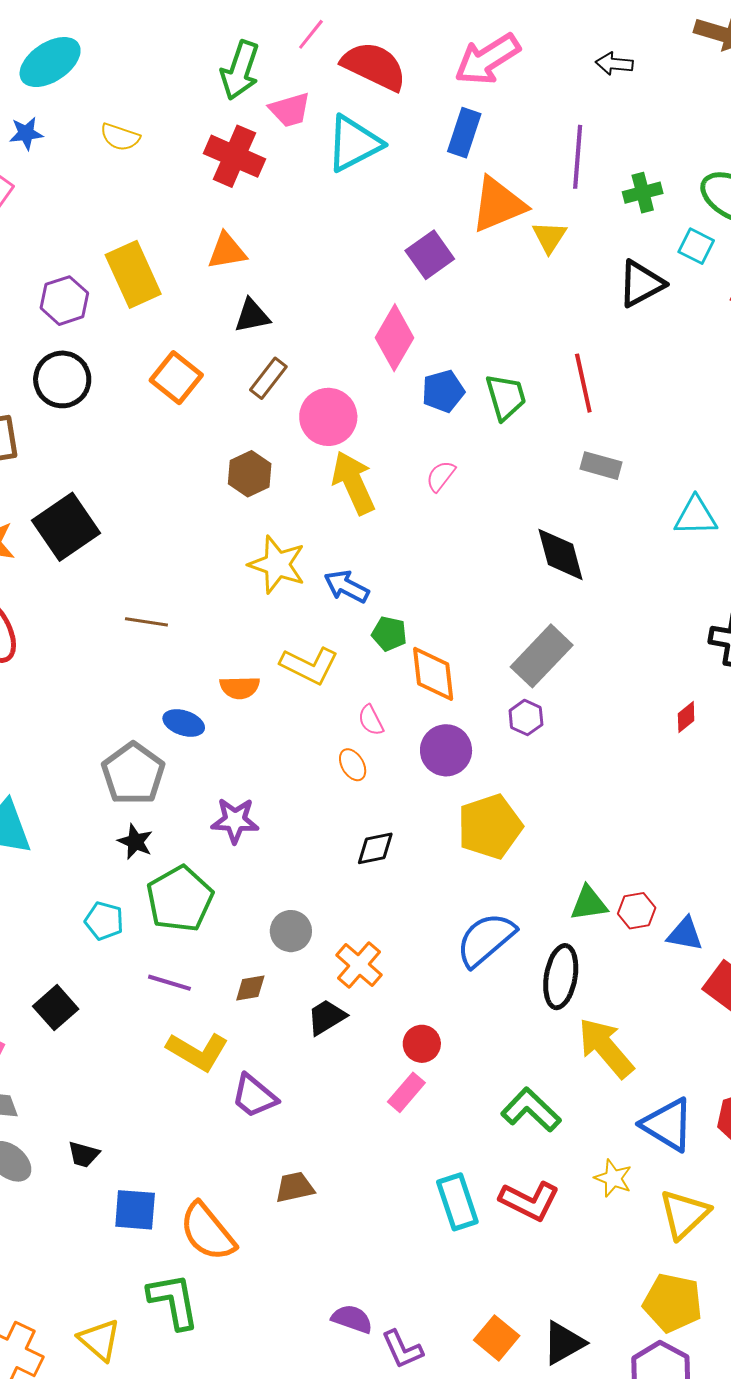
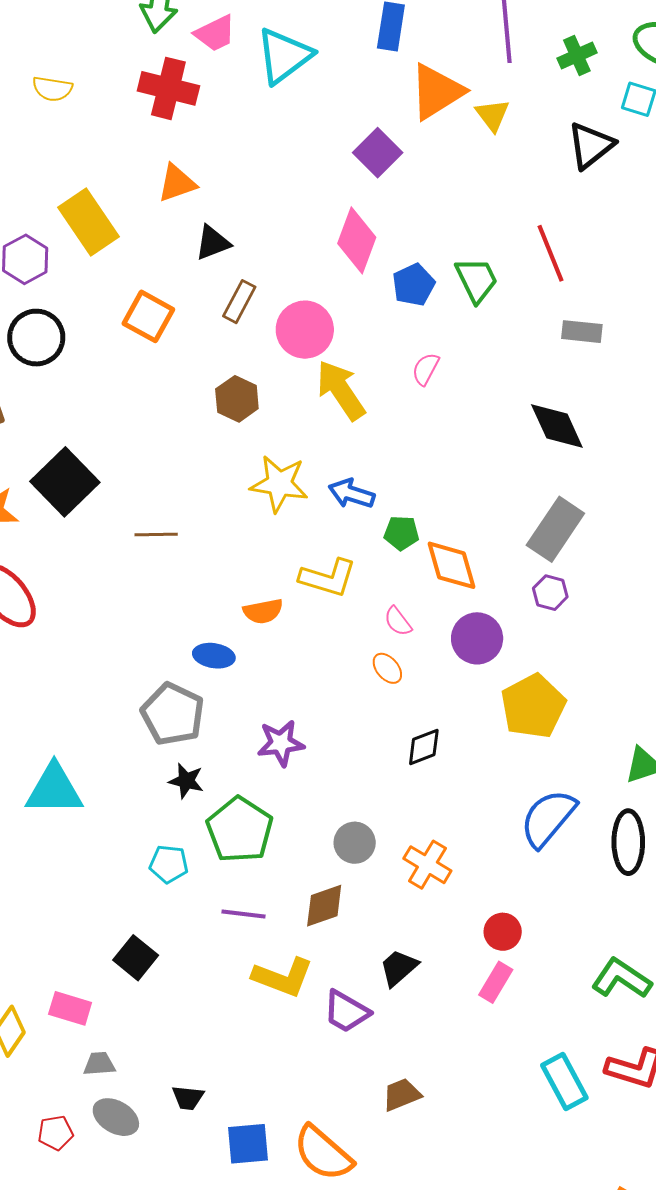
brown line: (146, 622) -> (156, 535), moved
brown diamond: (250, 988) -> (324, 906), size x1.4
black trapezoid: (327, 1017) -> (399, 968), moved

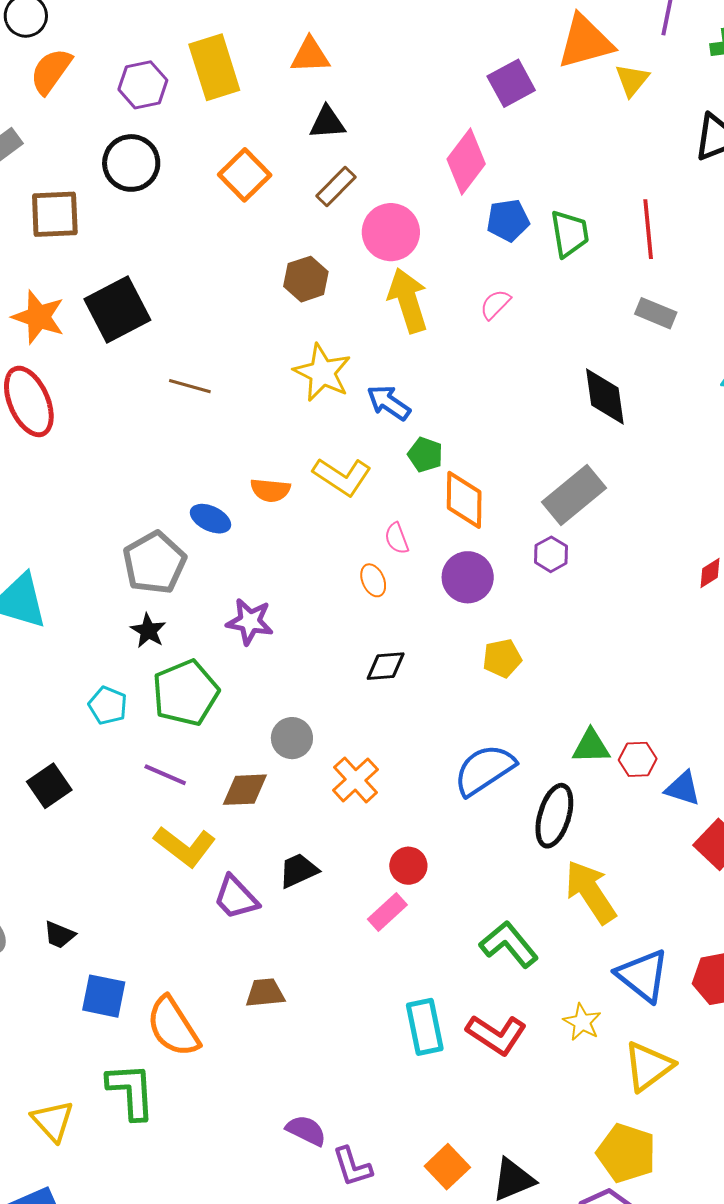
yellow pentagon: (533, 706) -> (502, 658), size x0.6

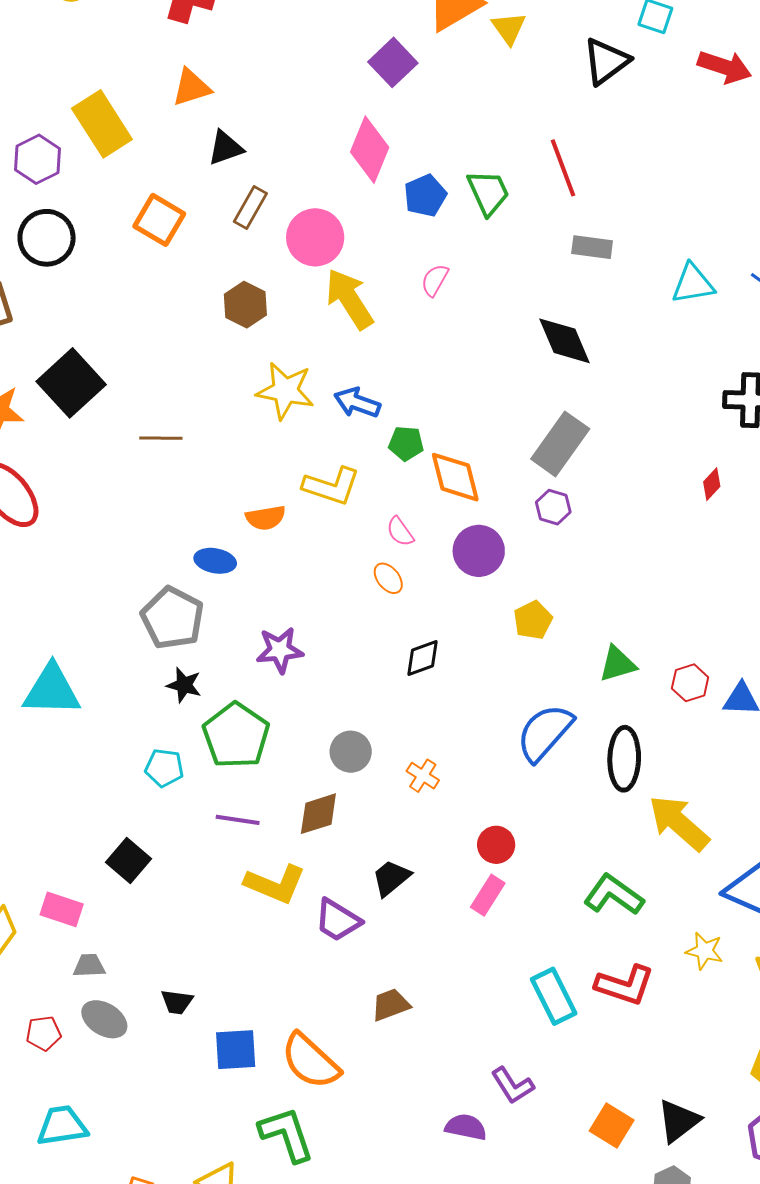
green triangle: (591, 746) -> (617, 664), moved
orange cross: (355, 780) -> (423, 776), size x0.7
purple L-shape: (352, 1167) -> (512, 1085), moved

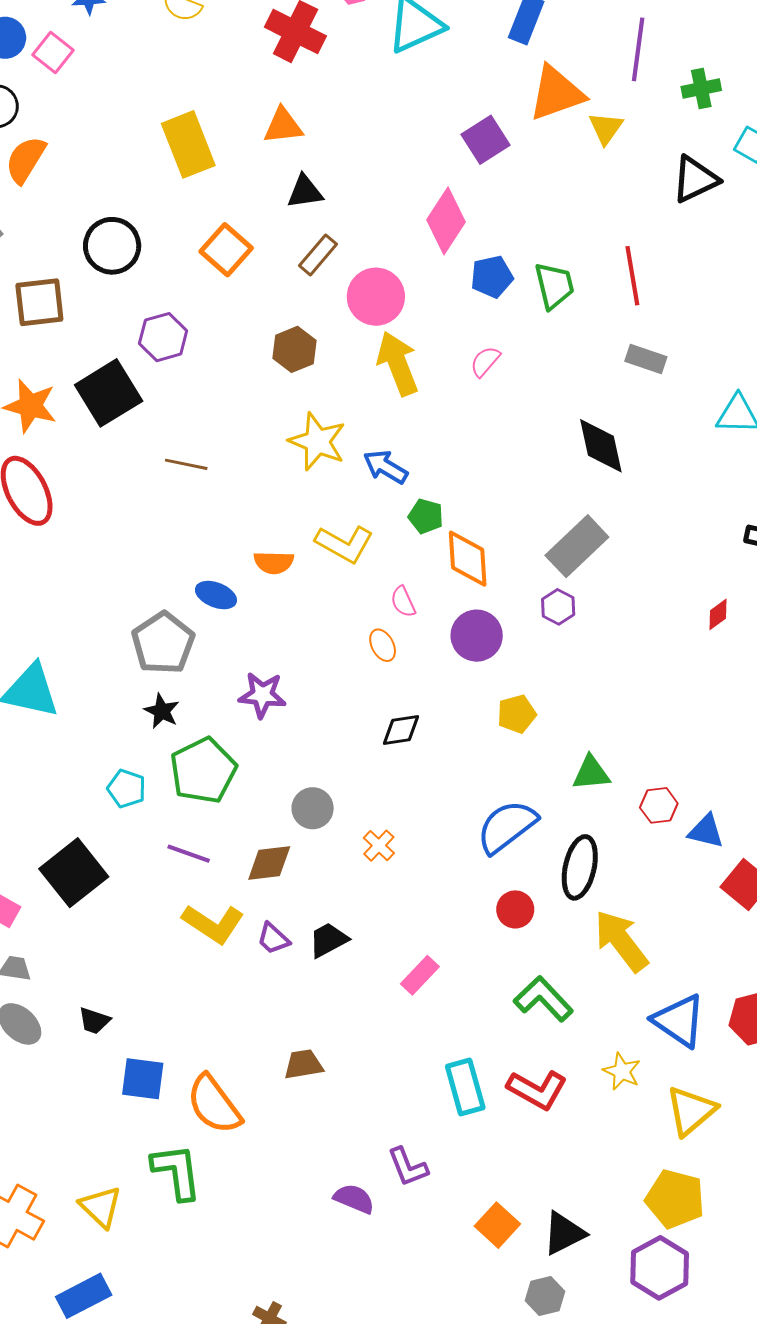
purple hexagon: (38, 159) -> (163, 337), moved
red circle: (496, 845) -> (515, 909), moved
black square: (129, 861) -> (74, 873), size x1.5
purple trapezoid: (338, 920) -> (273, 939), moved, size x0.7

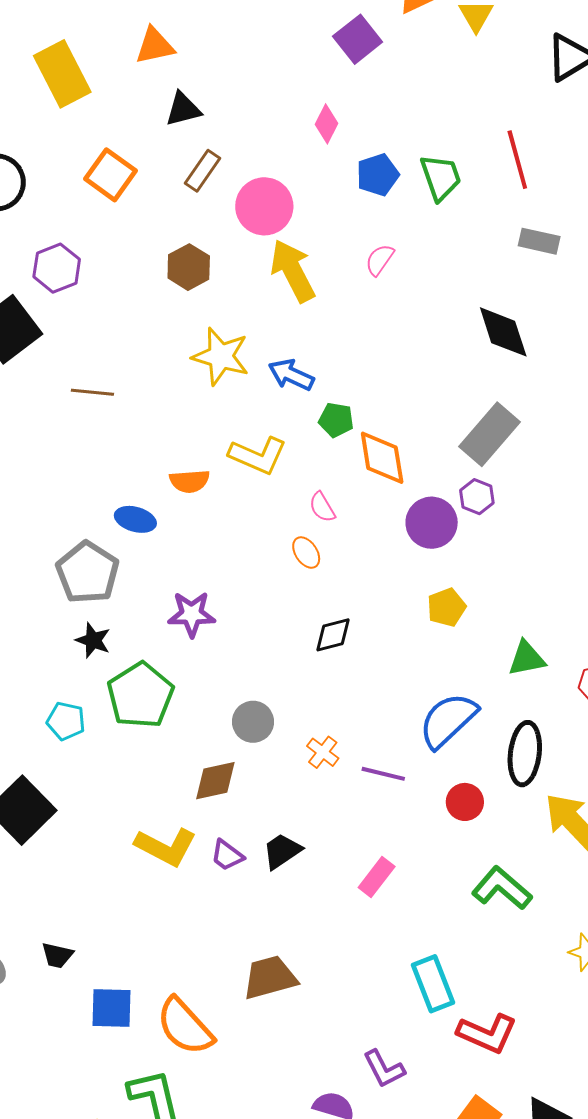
pink diamond: (446, 221) -> (326, 124), size x0.6
purple circle: (477, 636) -> (432, 523), moved
purple line: (189, 854) -> (383, 774), moved
brown trapezoid: (303, 1064) -> (270, 977), size x1.4
red L-shape: (537, 1090) -> (487, 1034), moved

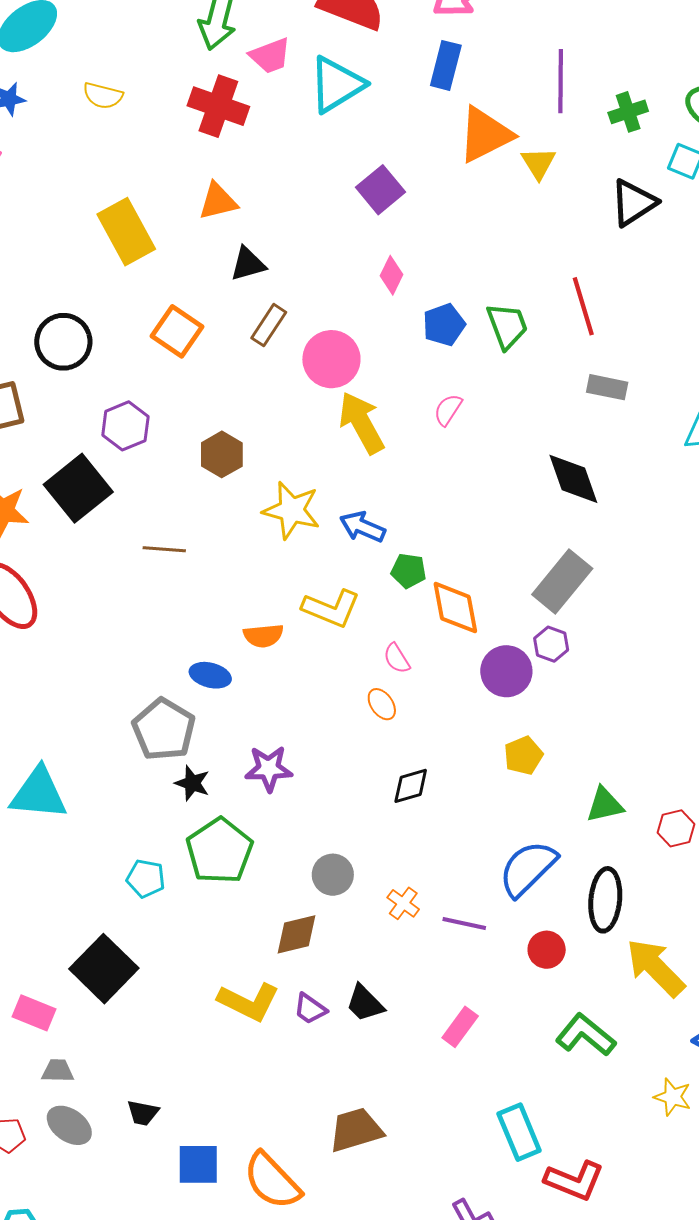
purple square: (358, 39) -> (381, 190), moved
brown hexagon: (189, 267) -> (222, 454), moved
black star: (93, 640) -> (192, 783), moved
black trapezoid: (282, 851) -> (365, 1003), turned -99

